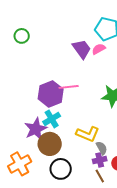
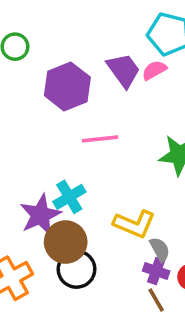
purple hexagon: (51, 94) -> (67, 86), moved
purple cross: (100, 160) -> (156, 271), turned 32
black circle: (61, 169) -> (77, 269), moved

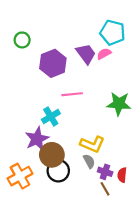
cyan cross: (69, 197) -> (51, 117), moved
gray semicircle: (160, 249) -> (89, 161), moved

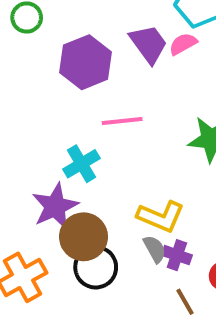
purple cross: (105, 172) -> (177, 255), moved

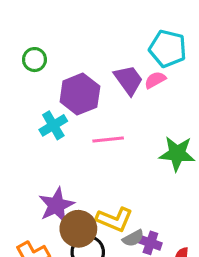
cyan cross: (81, 164) -> (53, 125), moved
yellow L-shape: (161, 217) -> (114, 219), moved
gray semicircle: (155, 249) -> (133, 238), turned 90

